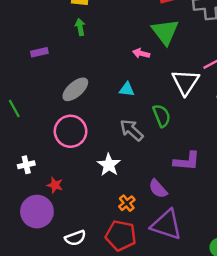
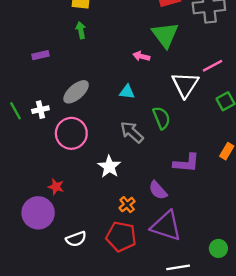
white cross: (26, 165) -> (40, 110), moved

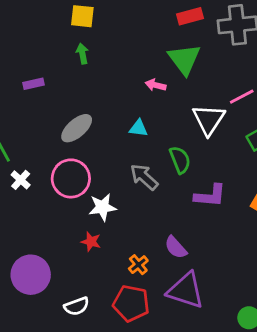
white cross: (40, 110) -> (21, 180), moved, turned -35
purple L-shape: (186, 163) -> (210, 196), moved
white star: (109, 167) -> (102, 207), moved, turned 30
red star: (56, 187) -> (91, 242), moved

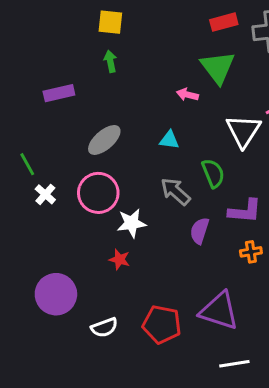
purple rectangle: (34, 84) -> (59, 93), size x1.4
purple semicircle: (176, 247) -> (200, 231), moved, turned 60
orange cross: (138, 265) -> (251, 252), moved, turned 30

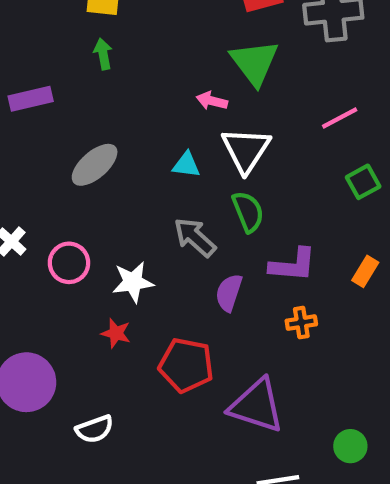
white triangle: (243, 131) -> (246, 150), moved
pink circle: (98, 193) -> (69, 263), moved, size x0.7
red pentagon: (162, 324) -> (186, 365), moved

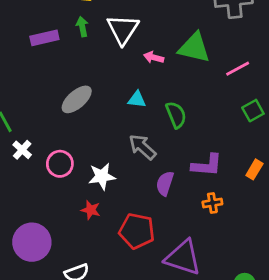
green triangle: (254, 62) -> (194, 48), moved, turned -40
purple rectangle: (31, 99) -> (44, 38), moved
white triangle: (246, 150) -> (123, 29), moved
green semicircle: (248, 212) -> (176, 115), moved

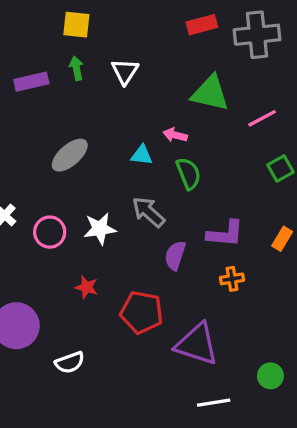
white triangle: (123, 29) -> (125, 71), size x0.7
pink arrow: (154, 57) -> (175, 135), moved
white star: (102, 176) -> (100, 229), moved

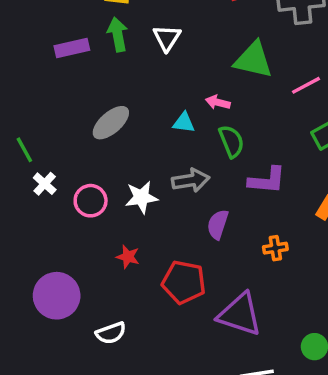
green arrow: (76, 68) -> (118, 34), size x1.4
gray arrow: (148, 212) -> (191, 180), turned 129
purple L-shape: (225, 234) -> (267, 180), moved

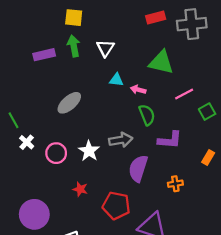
pink line: (306, 85) -> (184, 94), moved
cyan triangle: (184, 123) -> (116, 80), moved
white star: (141, 197) -> (89, 151), turned -30
purple semicircle: (218, 224) -> (138, 168), size x1.4

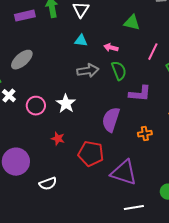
green triangle: (161, 62) -> (132, 23), size x0.7
cyan triangle: (116, 80) -> (81, 41), moved
pink line: (184, 94) -> (153, 52), turned -36
gray ellipse: (69, 103) -> (22, 60), moved
gray arrow: (121, 140) -> (88, 71), moved

